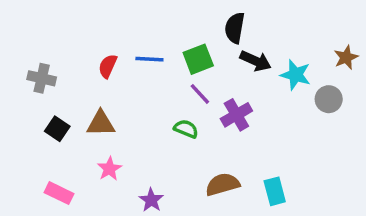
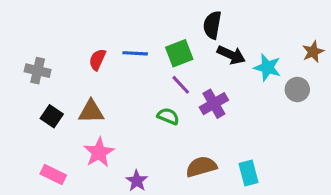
pink star: (109, 169) -> (99, 152), size x1.4

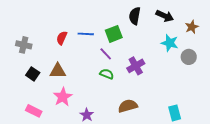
brown star: (313, 52) -> (192, 27), moved
black arrow: (231, 55) -> (165, 16), moved
purple line: (181, 85) -> (106, 54), moved
cyan rectangle: (248, 173) -> (175, 113), moved

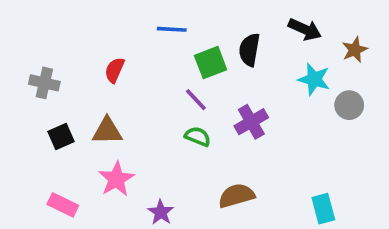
black semicircle: (135, 16) -> (249, 50), moved
blue line: (86, 34) -> (172, 29), moved
black square: (33, 74) -> (61, 137), turned 32

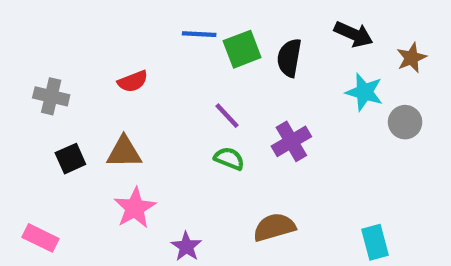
green square: (211, 63) -> (242, 49), moved
red semicircle: (115, 70) -> (133, 81), turned -135
pink rectangle: (63, 205) -> (40, 238), moved

